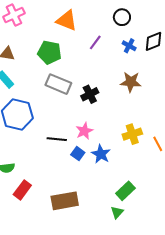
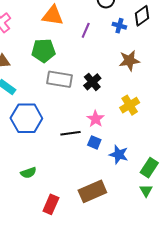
yellow cross: (132, 134) -> (130, 105), moved
blue star: (101, 154) -> (119, 155), moved
red rectangle: (22, 190) -> (51, 204), moved

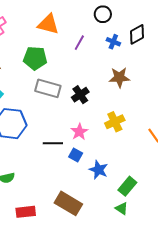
brown rectangle: (92, 191) -> (68, 203), turned 48
green triangle: (146, 191) -> (122, 208), turned -32
red rectangle: (51, 204) -> (26, 212), turned 54

